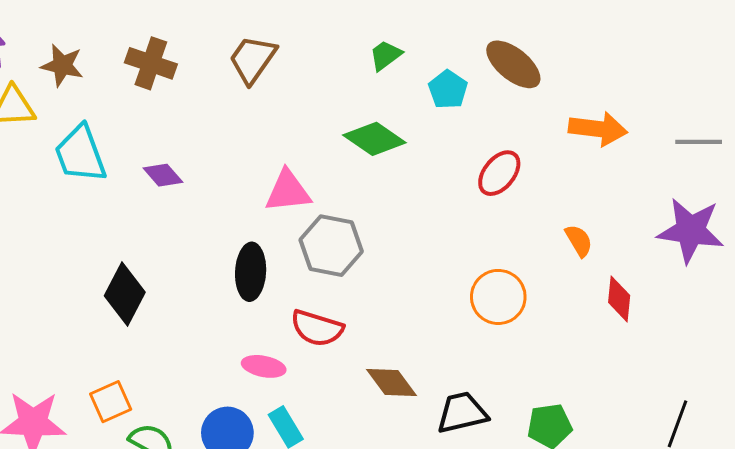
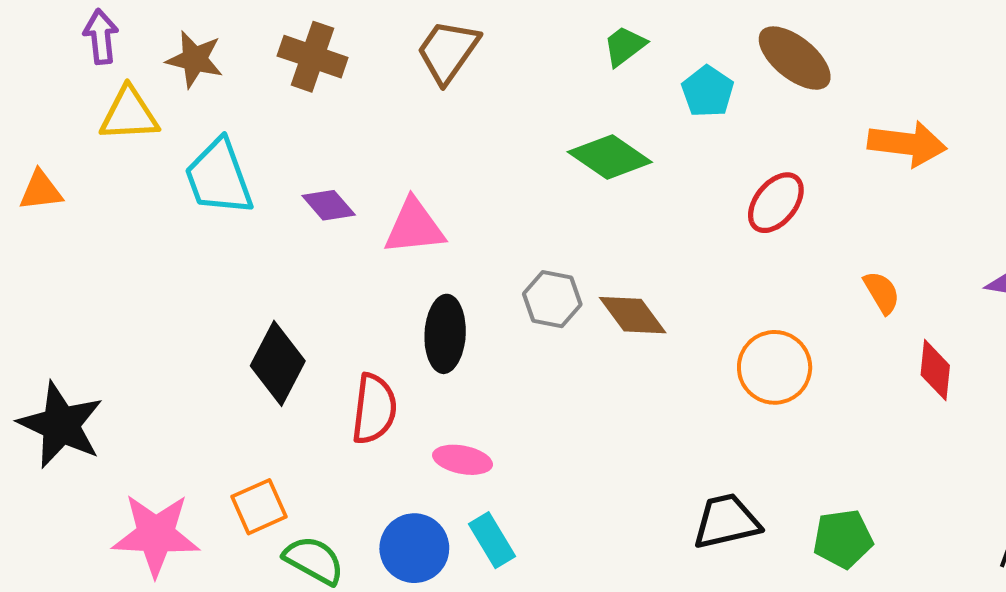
pink triangle: (288, 191) -> (414, 227), moved
gray hexagon: (331, 246) -> (552, 299), size x0.7
red semicircle: (317, 328) -> (374, 409), moved, turned -100
brown diamond: (392, 383) -> (633, 315), moved

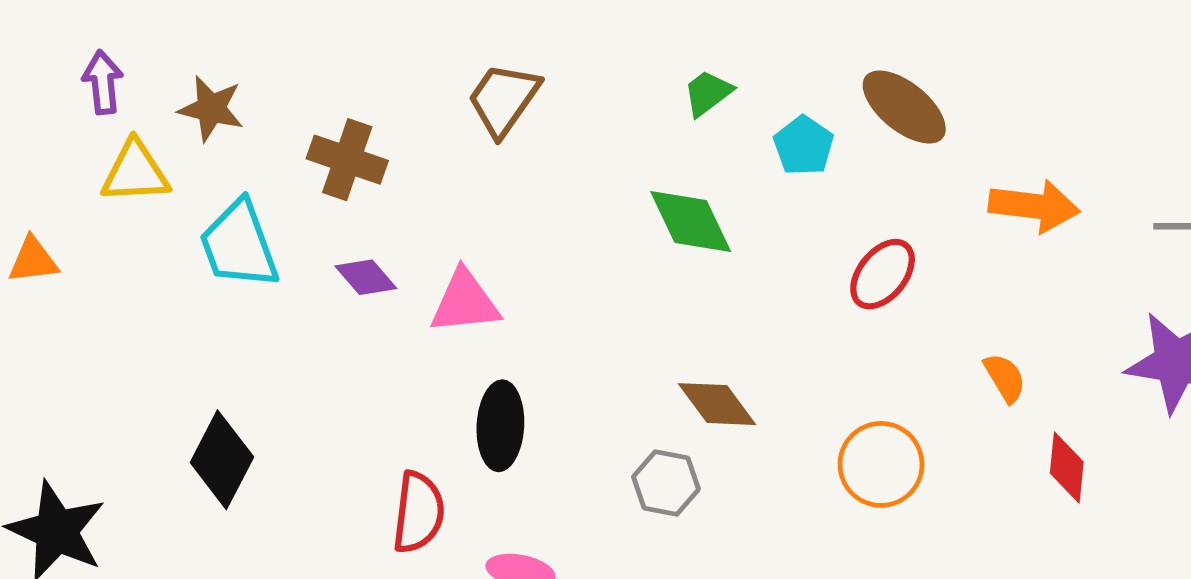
brown cross: (313, 57) -> (347, 160), moved
green diamond: (610, 157) -> (691, 222), turned 30
gray hexagon: (552, 299) -> (666, 483), moved
black diamond: (278, 363) -> (222, 460), moved

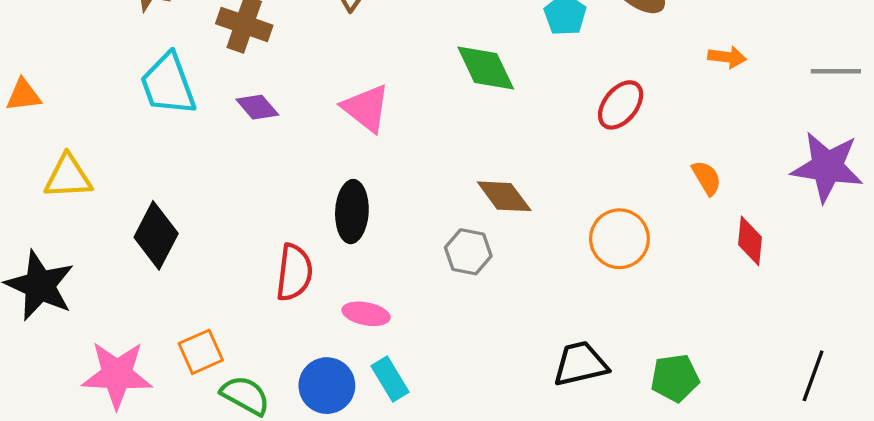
yellow triangle: (135, 172) -> (68, 177), moved
orange arrow: (1034, 206) -> (727, 57), size x0.6
pink triangle: (465, 302) -> (366, 108), moved, turned 44

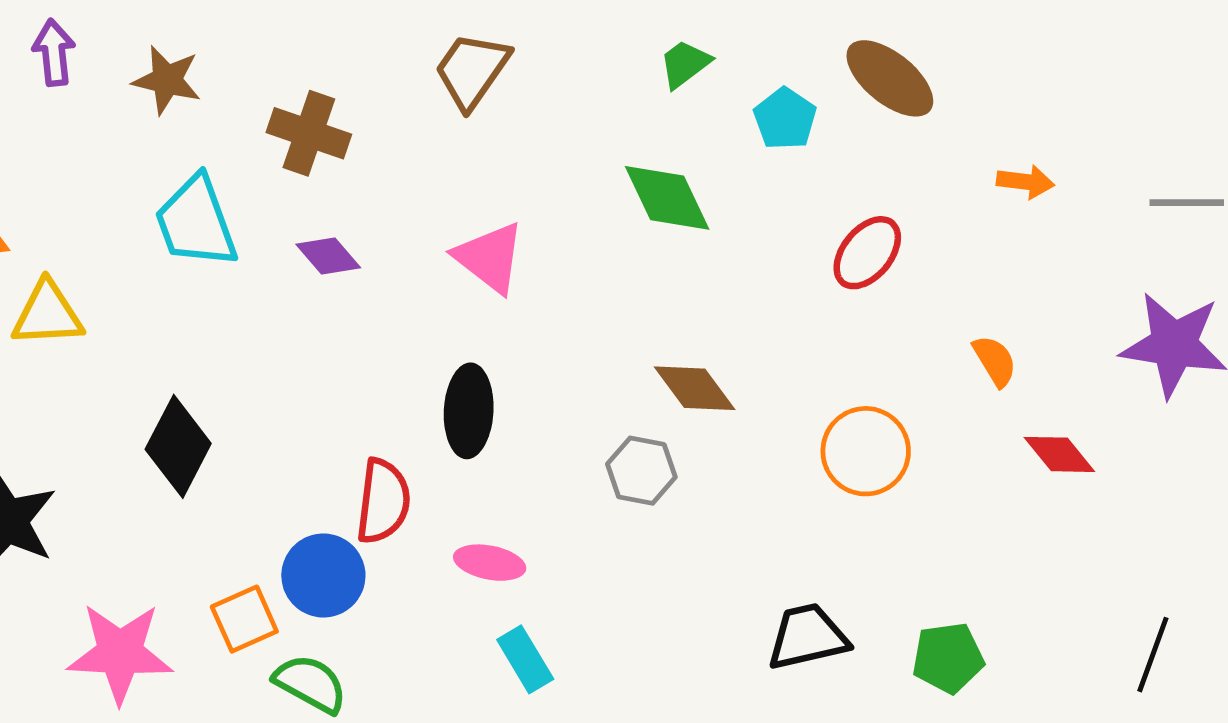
yellow triangle: (68, 177) -> (47, 314), moved
red diamond: (750, 241) -> (1059, 454), turned -45
blue circle: (327, 386) -> (323, 575), moved

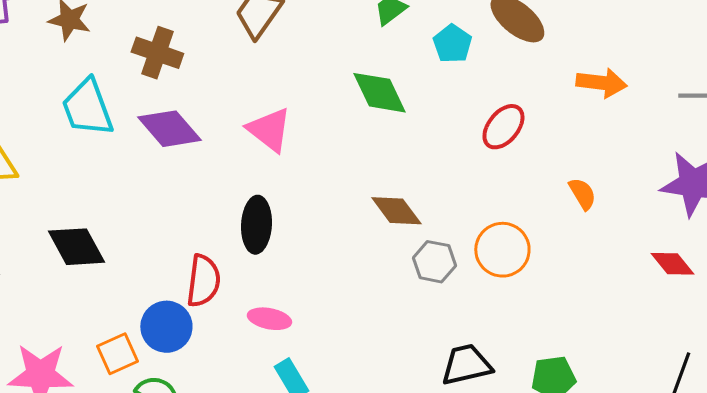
orange arrow: (1025, 182) -> (601, 83), size x1.4
purple diamond: (328, 256) -> (169, 129), size x1.6
black diamond: (178, 446) -> (76, 247), turned -56
red diamond: (1059, 454) -> (672, 264), moved
gray hexagon: (641, 471) -> (434, 262), moved

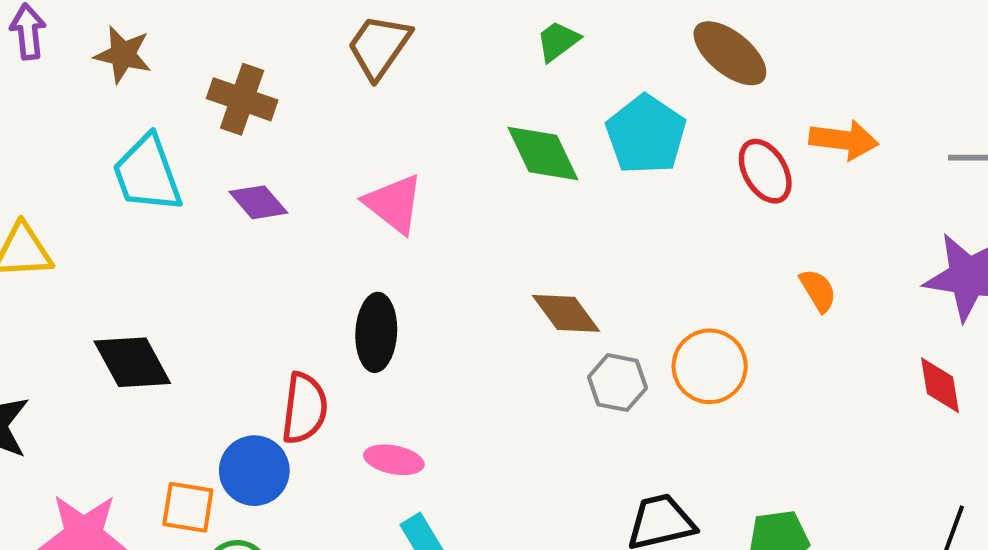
cyan pentagon: (452, 44) -> (646, 135), moved, size x1.5
red ellipse: (503, 127) -> (765, 171), moved, turned -69
purple diamond: (169, 129) -> (258, 202), size x0.7
red diamond: (672, 264) -> (940, 385), turned 30
orange square: (117, 354) -> (188, 507), turned 33

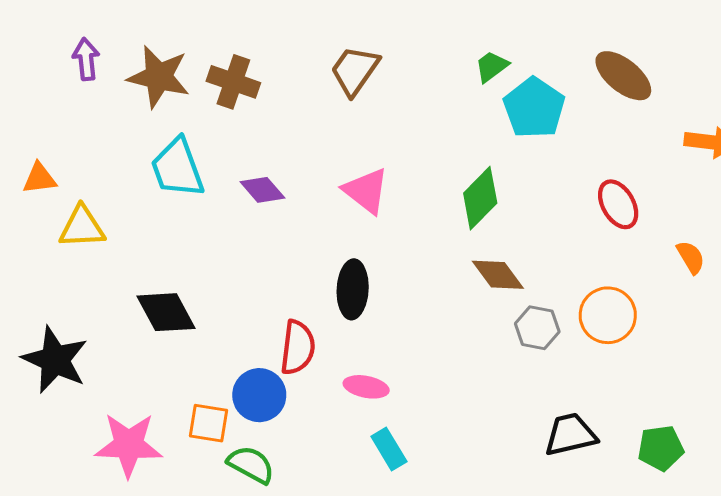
brown star: (123, 55) -> (159, 77), size x1.4
brown cross: (242, 99) -> (233, 82), moved
cyan pentagon: (646, 135) -> (534, 108), moved
green diamond: (543, 154) -> (480, 198), moved, turned 70
red ellipse: (765, 171) -> (618, 204), moved

